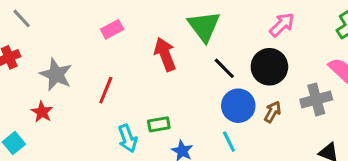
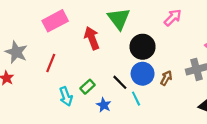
pink rectangle: (112, 29) -> (55, 21), size x1.6
black circle: (269, 67) -> (143, 47), moved
black line: (224, 68) -> (120, 82), moved
green rectangle: (159, 124) -> (87, 87), turned -32

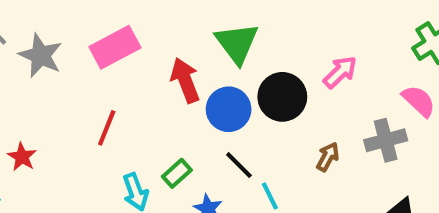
pink arrow: (173, 18) -> (340, 72), moved
gray star: (16, 52) -> (41, 56), moved
blue circle: (143, 74) -> (229, 109), moved

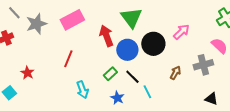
gray star: (41, 56) -> (36, 24), turned 30
green rectangle: (177, 173) -> (110, 74), moved

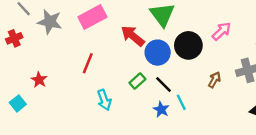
gray star: (36, 24) -> (50, 22), turned 30
red arrow: (106, 36) -> (133, 36), turned -30
blue star: (117, 98) -> (161, 109), moved

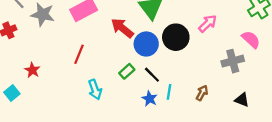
brown arrow: (214, 80) -> (202, 93), moved
cyan line: (181, 102) -> (169, 92), turned 35

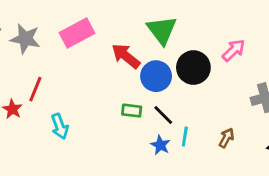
red line: (79, 54) -> (35, 89), moved
green rectangle: (127, 71) -> (132, 111), turned 49
cyan arrow: (95, 90) -> (60, 126), moved

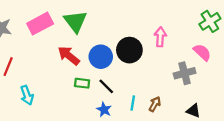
green triangle: (162, 30) -> (75, 21), moved
pink arrow: (234, 50) -> (160, 37), turned -42
red arrow: (126, 56) -> (69, 56), moved
cyan line: (185, 136) -> (133, 103), moved

